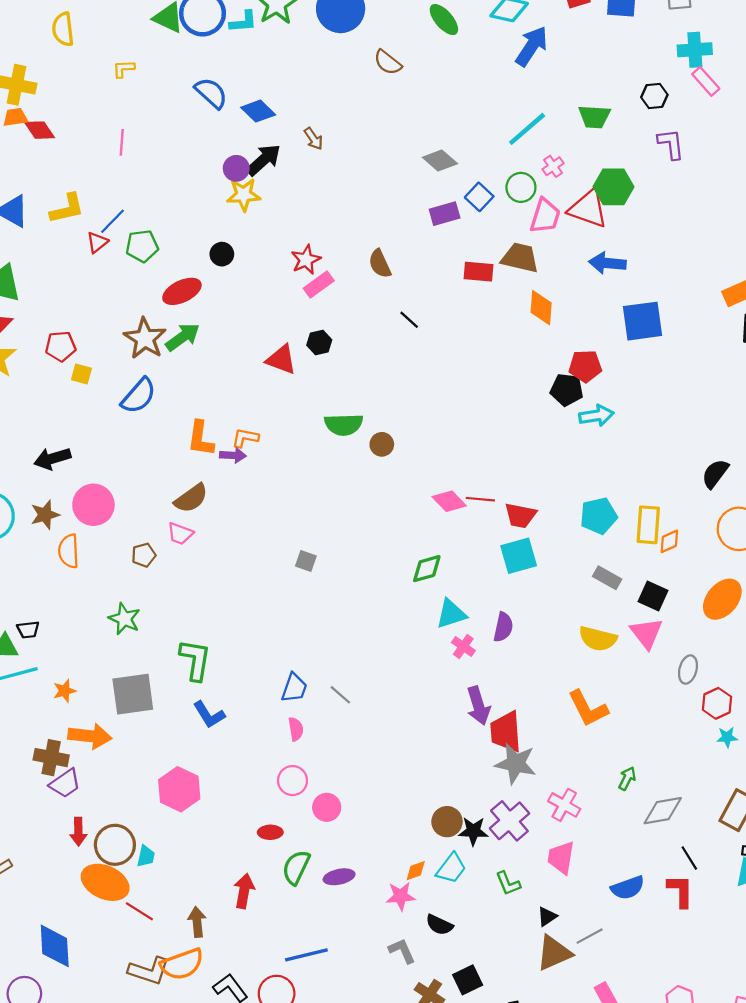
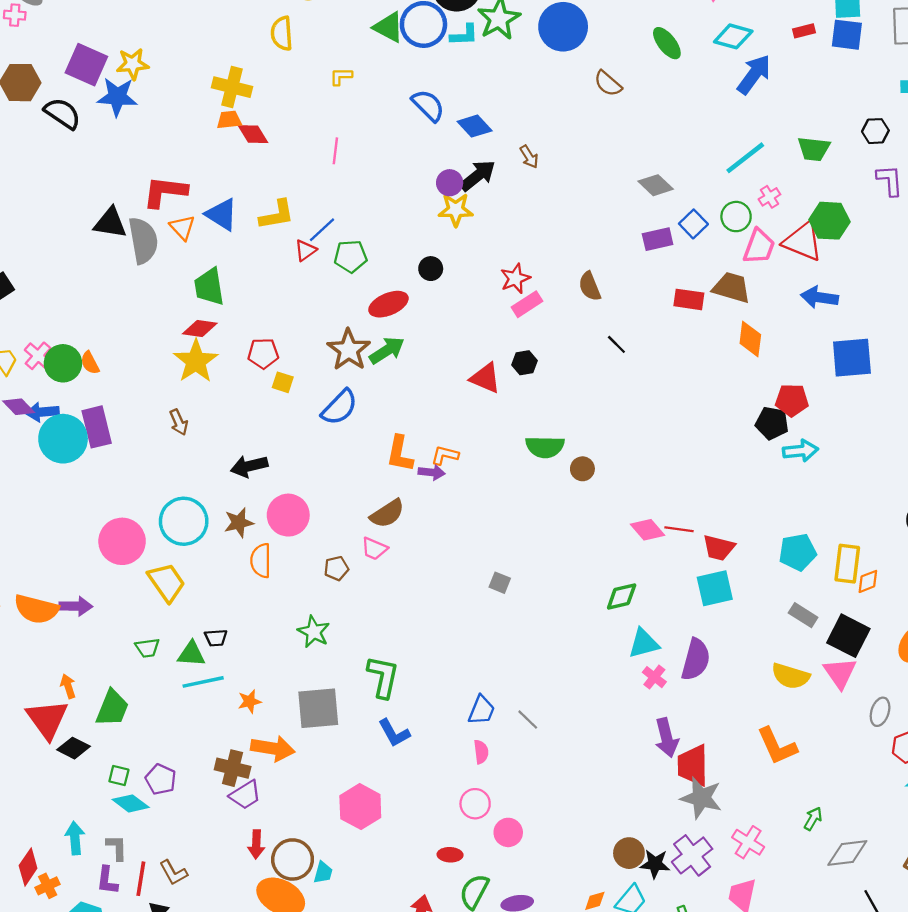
black square: (653, 596) -> (848, 636), size x1.4
purple semicircle: (503, 627) -> (696, 660), size x1.4

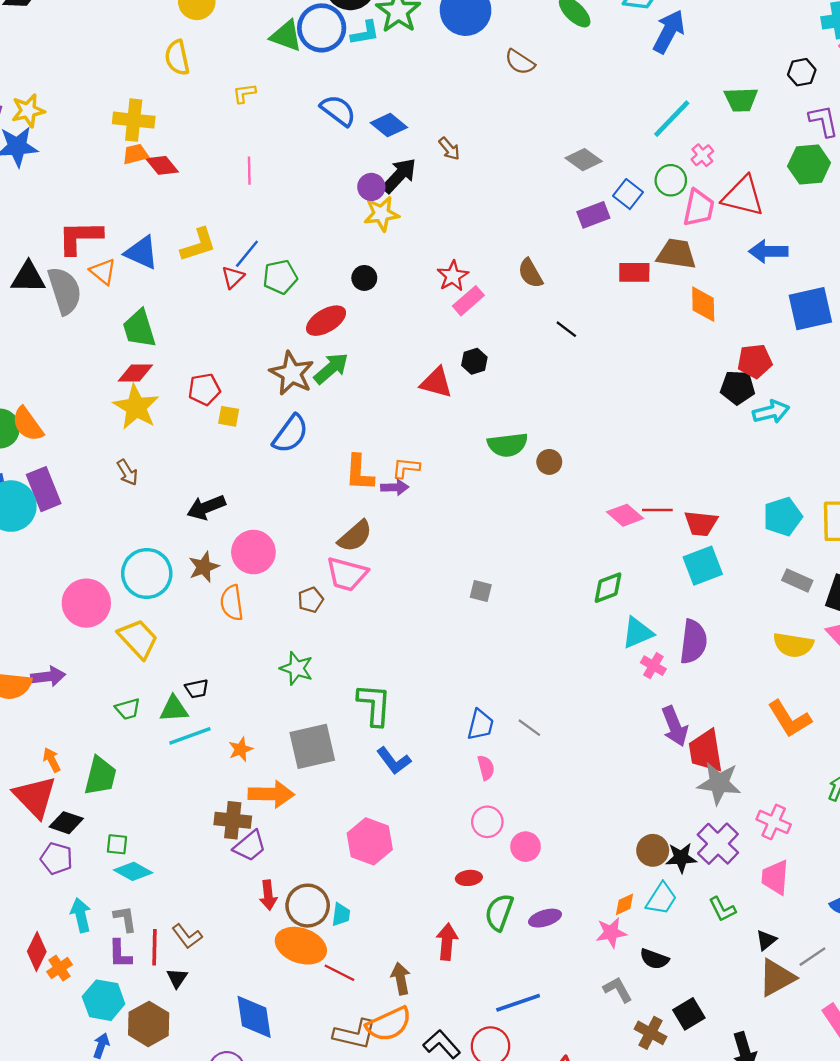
green hexagon: (830, 221) -> (809, 165), moved
orange semicircle: (90, 363) -> (28, 424), size x1.5
pink trapezoid: (374, 549) -> (347, 574), size x1.5
purple pentagon: (161, 779) -> (57, 859), moved

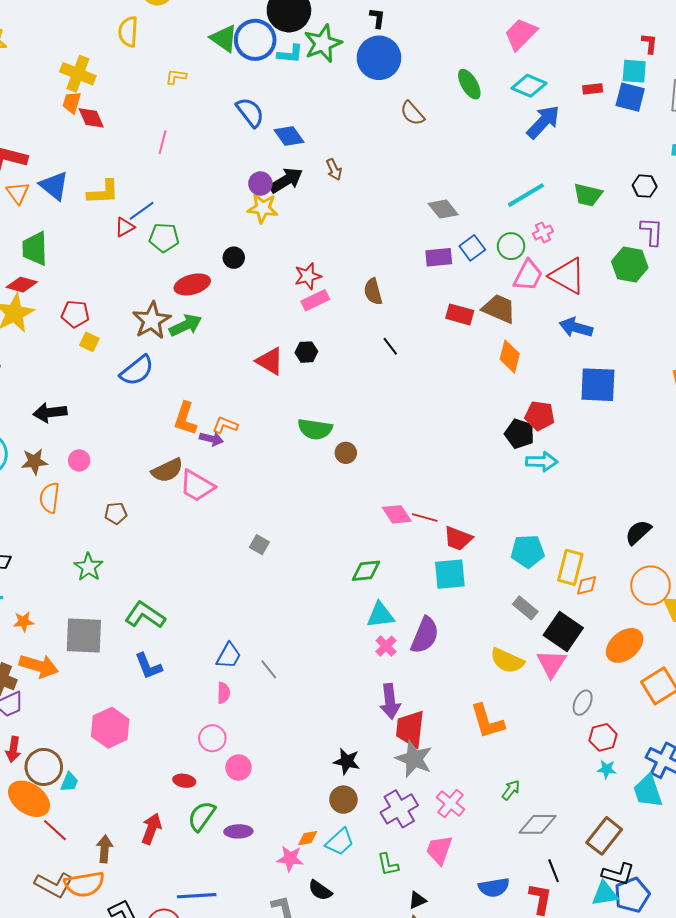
orange trapezoid: (136, 154) -> (72, 102), turned -75
pink circle: (253, 552) -> (79, 460), size x0.6
pink trapezoid: (347, 574) -> (197, 486), moved
green L-shape: (374, 705) -> (145, 615), turned -75
black star: (681, 858) -> (347, 761), moved

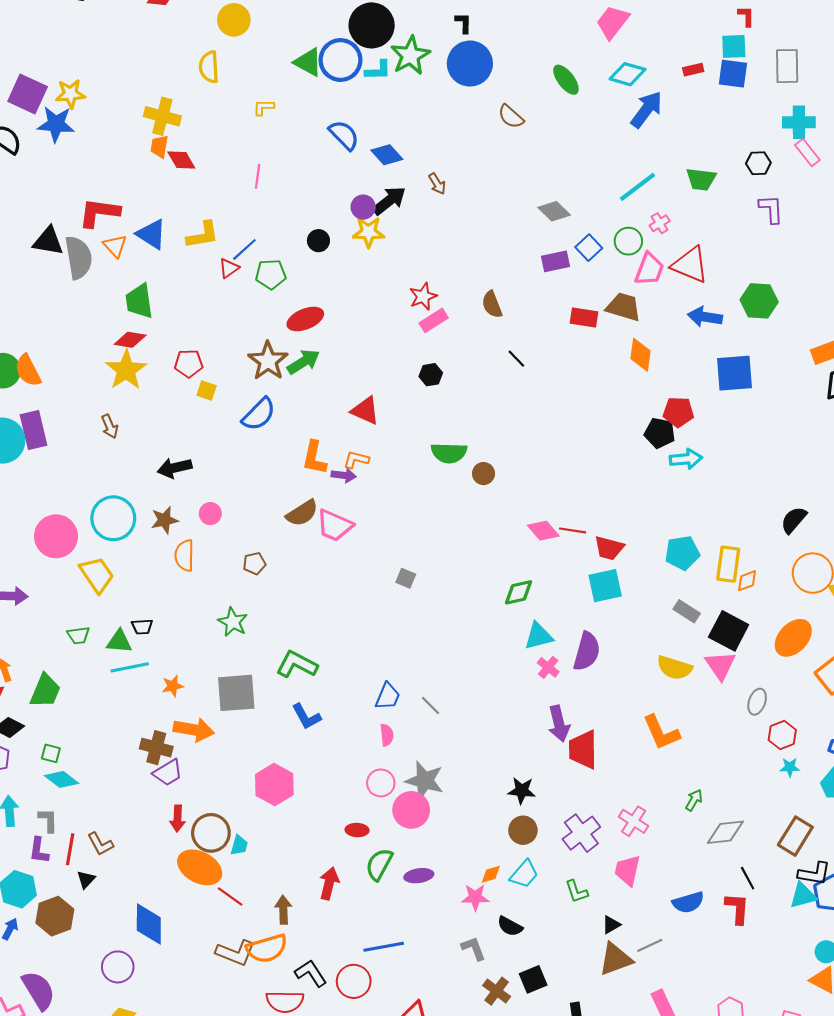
black circle: (234, 258) -> (318, 241), moved
green hexagon: (630, 265) -> (759, 301), moved
red triangle: (270, 361) -> (365, 411), moved
gray star: (414, 759) -> (425, 781), moved
pink circle: (238, 768) -> (411, 810), size x1.4

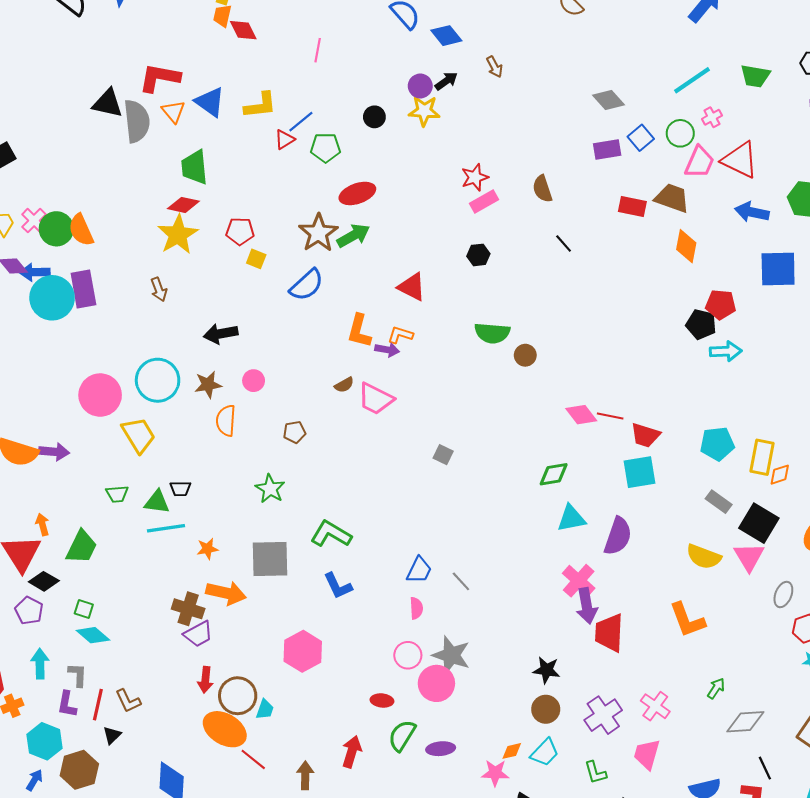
black arrow: (389, 201) -> (446, 81), size x0.7
brown semicircle: (302, 513) -> (344, 385), size x0.6
pink cross: (548, 667) -> (579, 581), moved, size x1.5

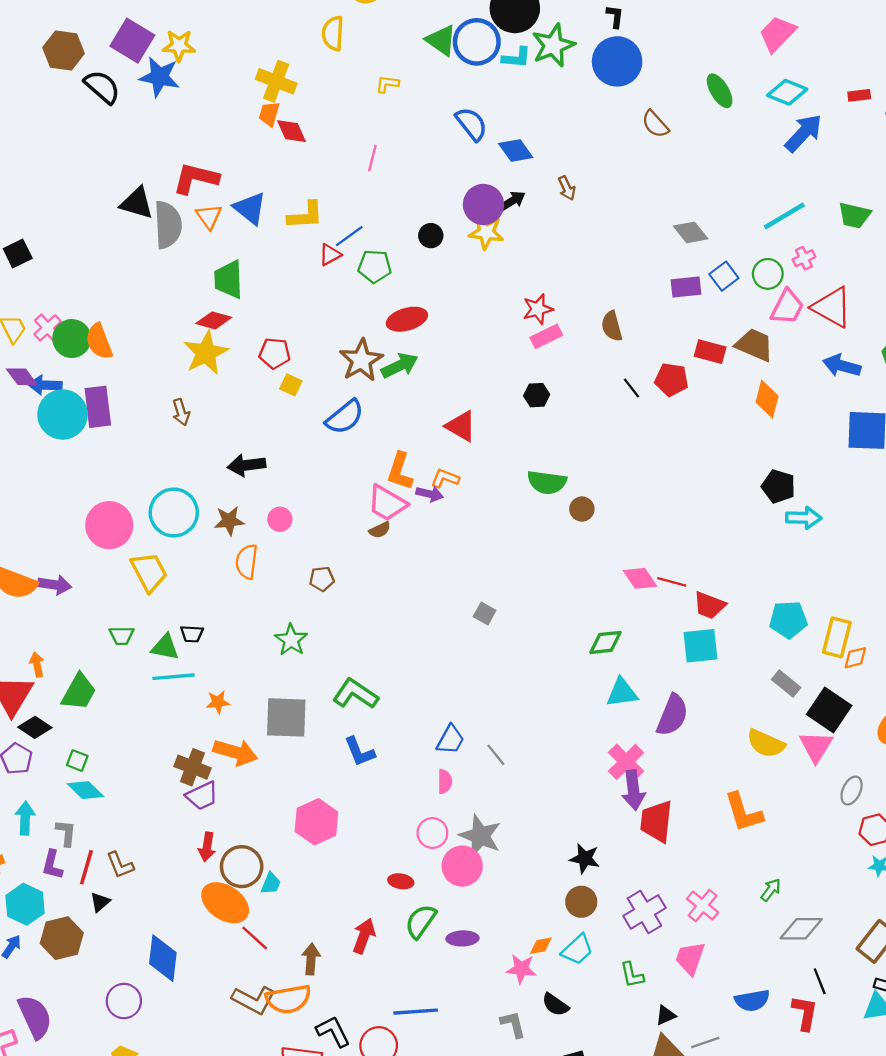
purple circle: (420, 86) -> (483, 204), size x1.5
red pentagon: (721, 305) -> (672, 380), moved
pink trapezoid: (376, 399) -> (387, 503), moved

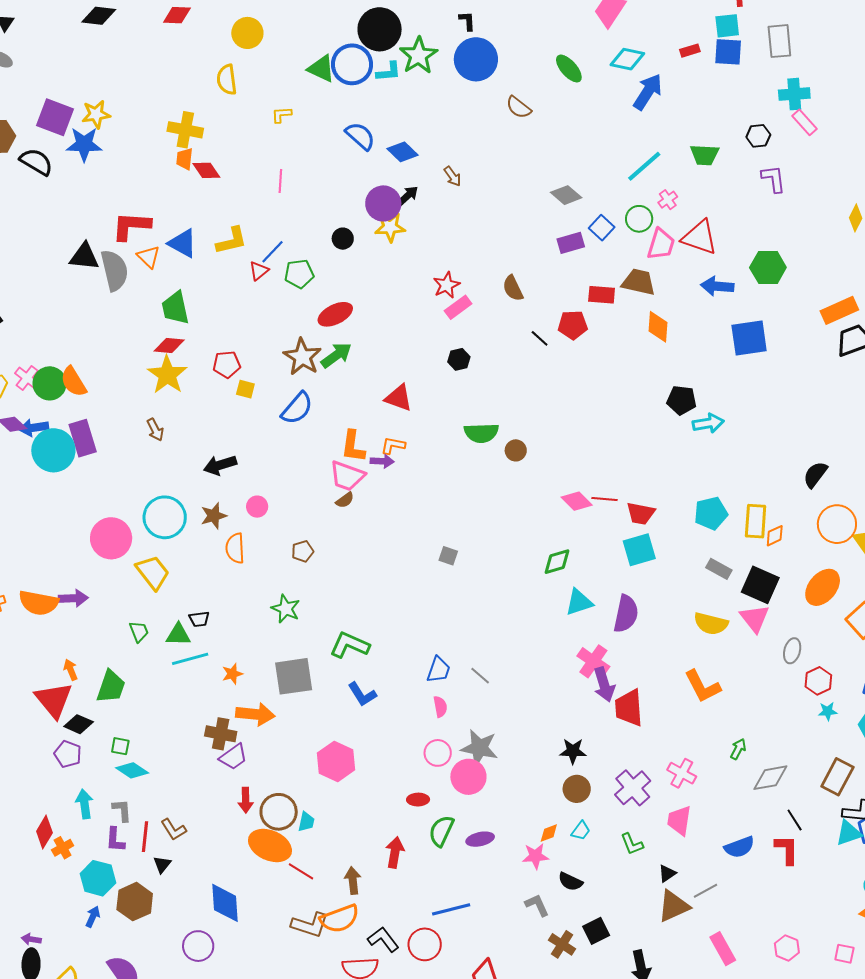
green trapezoid: (122, 636) -> (139, 632), turned -100
cyan trapezoid: (577, 950) -> (581, 831), size x0.7

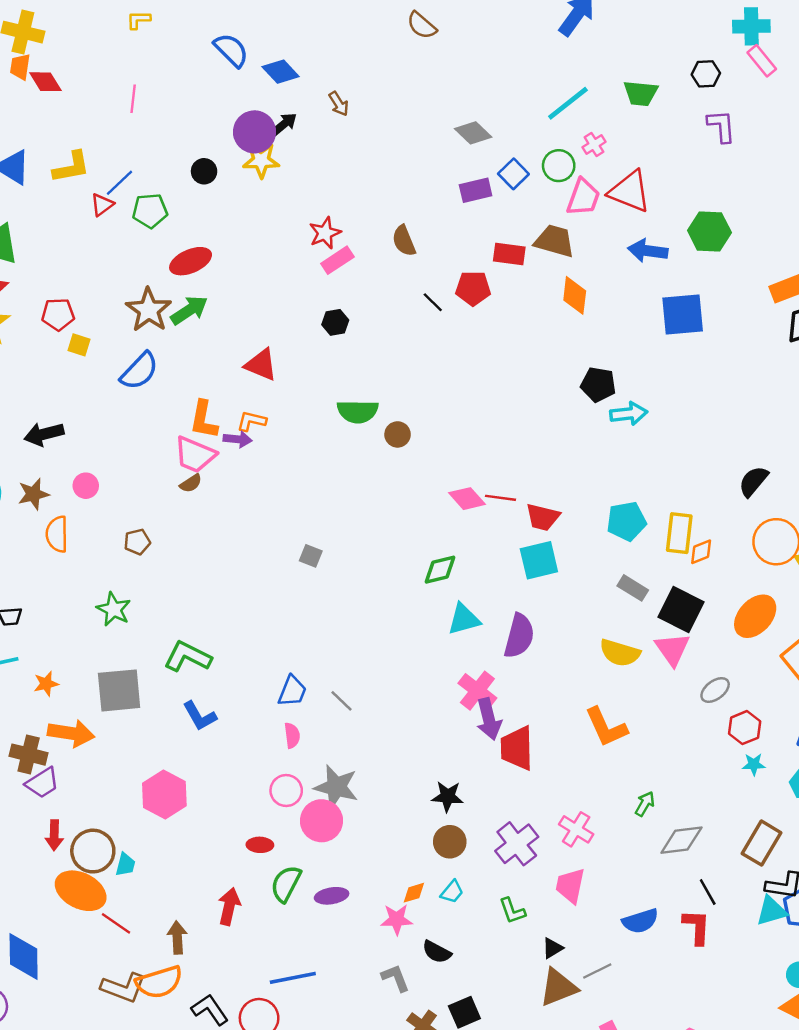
gray ellipse: (792, 651) -> (715, 690), turned 35

